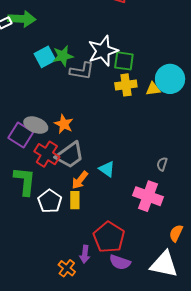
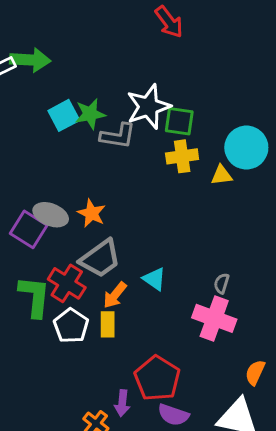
yellow triangle: (153, 89) -> (222, 175), moved
red cross: (47, 154) -> (67, 283), moved
gray semicircle: (162, 164) -> (222, 283), moved

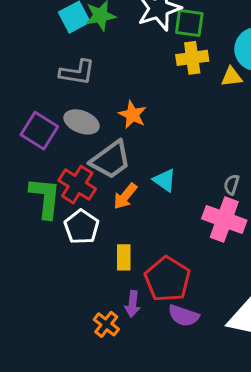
gray L-shape: (118, 136) -> (77, 72), moved
orange star: (92, 213) -> (133, 115), moved
gray ellipse: (51, 215) -> (82, 122), moved
yellow rectangle: (108, 324) -> (124, 257), moved

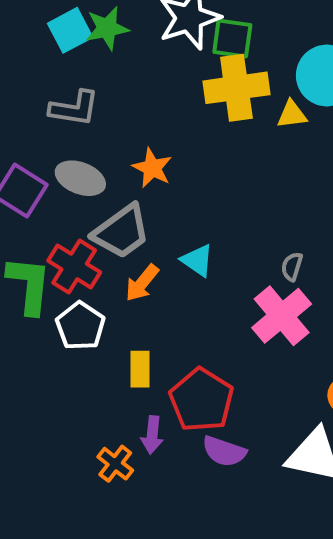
yellow cross: (192, 58) -> (236, 88), size x1.4
pink cross: (224, 220) -> (282, 316), turned 30

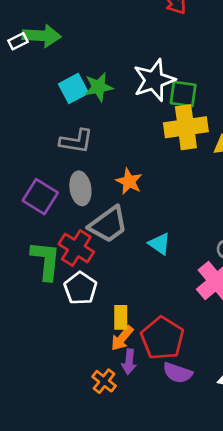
gray ellipse: (80, 178) -> (80, 188), turned 60
orange arrow: (142, 283) -> (122, 338), moved

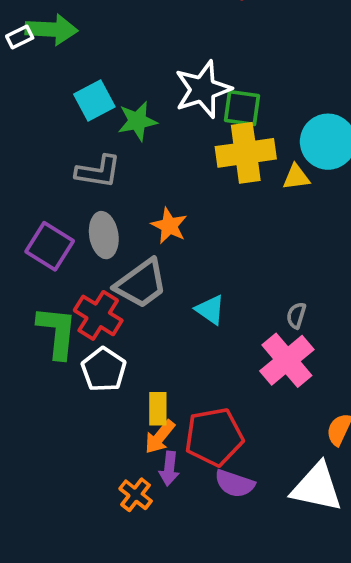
green star: (99, 87) -> (137, 121), moved
red pentagon: (162, 338) -> (214, 437), turned 30

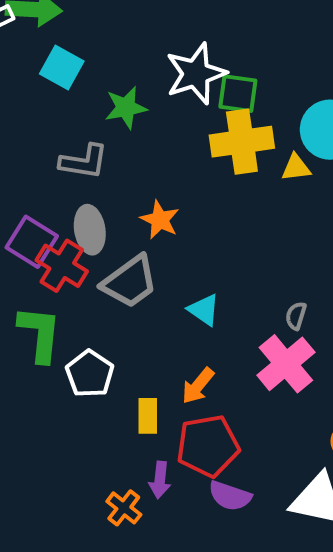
cyan square: (94, 101) -> (62, 68), moved, turned -33
red cross: (98, 315) -> (62, 266), moved
orange arrow: (160, 437) -> (198, 386), moved

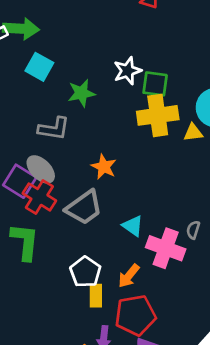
white star: (196, 74) -> (127, 71), size x0.7
gray ellipse: (90, 230) -> (41, 169), moved, turned -36
pink cross: (286, 364) -> (166, 248), moved, turned -30
white pentagon: (90, 374) -> (85, 272), moved

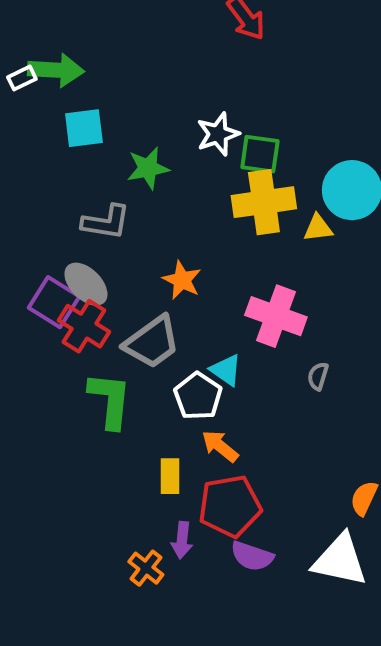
cyan square: (39, 67) -> (84, 128), turned -36
green L-shape: (25, 242) -> (110, 400), moved
pink cross: (166, 248) -> (276, 316), moved
white pentagon: (85, 272) -> (198, 396), moved
orange arrow: (129, 276) -> (220, 446), turned 90

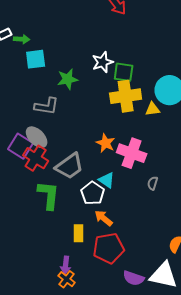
green arrow: (56, 70) -> (22, 39), moved, size x0.6
orange star: (182, 280) -> (106, 143), moved
purple arrow: (182, 540) -> (66, 265), moved
purple semicircle: (252, 556) -> (134, 278), moved

